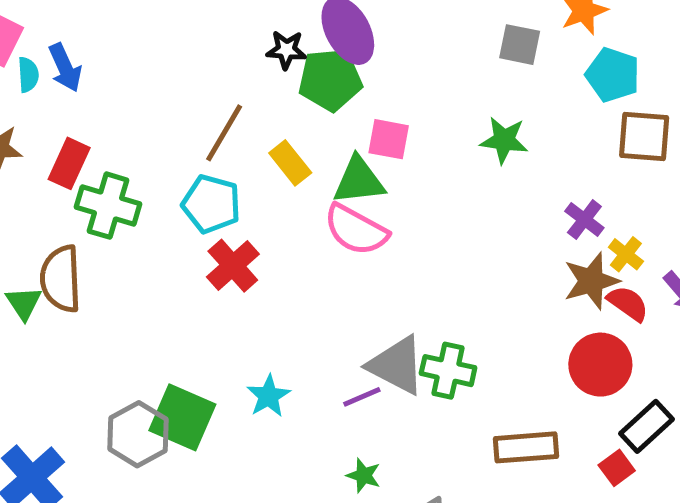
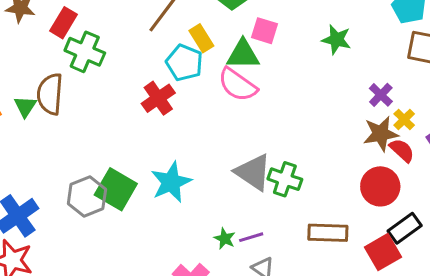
cyan pentagon: (211, 204) -> (184, 63), moved
cyan star: (269, 396) -> (171, 182), size x1.5
purple line: (362, 397) -> (251, 237), moved
red square: (617, 468) -> (383, 252), size x1.6

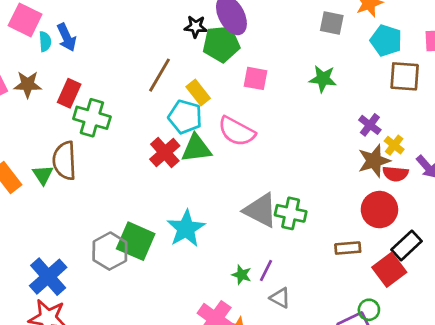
green triangle: (243, 54) -> (196, 148), moved
red semicircle: (402, 150) -> (395, 174), turned 150
brown rectangle: (328, 233) -> (348, 248), moved, size x0.7
purple line: (251, 237) -> (266, 271), turned -40

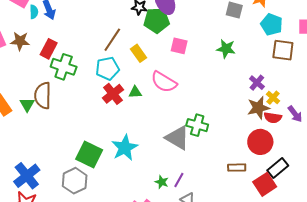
cyan pentagon: (185, 117) -> (108, 68), moved, turned -30
green triangle: (196, 148) -> (135, 92), size x0.6
green cross: (291, 213) -> (197, 125), moved
gray hexagon: (110, 251) -> (75, 181), moved

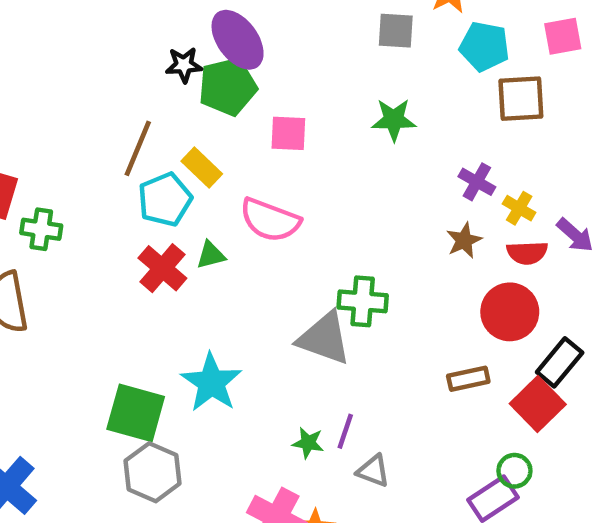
green cross: (64, 67) -> (41, 229), size x0.7
cyan pentagon: (108, 68) -> (165, 200), moved
brown star: (258, 108) -> (464, 240), moved, size x0.7
gray hexagon: (75, 181) -> (152, 472), moved

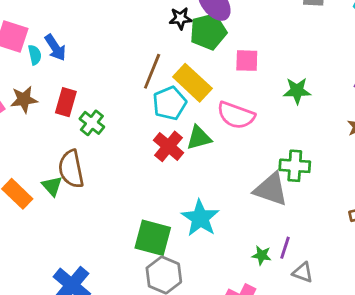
green star: (394, 120) -> (297, 91), moved
yellow rectangle: (202, 167) -> (192, 83), size x1.5
green cross: (41, 229) -> (92, 123), turned 30
green triangle: (211, 255) -> (199, 138), size x1.4

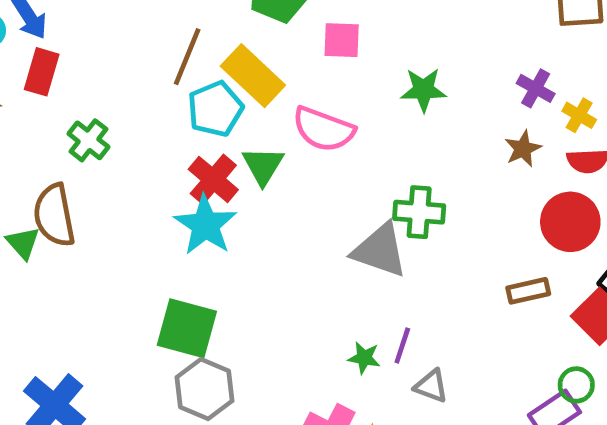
red rectangle: (66, 102) -> (42, 72), moved
green triangle: (199, 138) -> (263, 166), turned -44
cyan star: (200, 218) -> (205, 225), moved

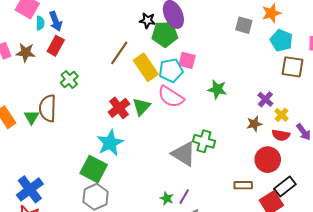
cyan pentagon: (215, 109) -> (171, 70), moved
cyan star: (205, 225) -> (110, 143), moved

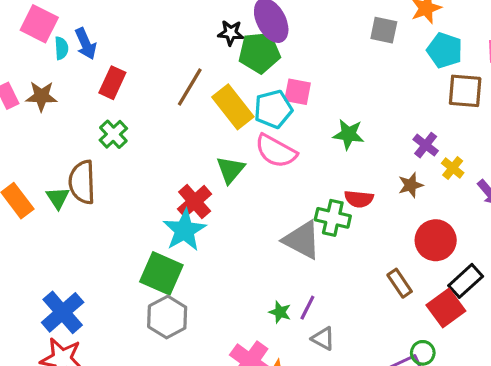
red rectangle: (56, 46) -> (112, 83), moved
red cross: (119, 108) -> (195, 201), moved
red semicircle: (281, 135) -> (359, 199), moved
brown rectangle: (243, 185) -> (400, 283), turned 60

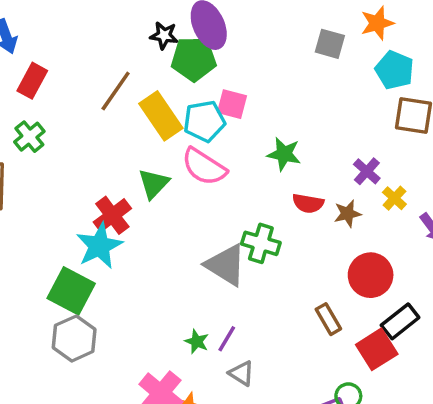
red semicircle: (359, 199) -> (308, 203), moved

